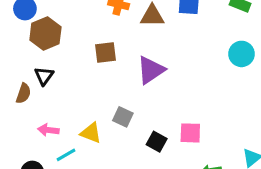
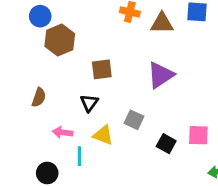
brown square: (105, 52) -> (102, 69), moved
black triangle: (44, 76) -> (89, 103), moved
cyan line: (66, 155) -> (79, 156), turned -60

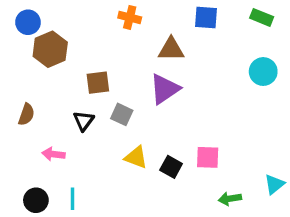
brown triangle: (162, 23) -> (171, 49), moved
gray square: (134, 120) -> (122, 114), moved
yellow triangle: (103, 135) -> (136, 157), moved
cyan line: (79, 156) -> (72, 199), moved

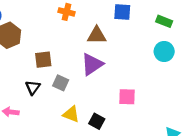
green rectangle: (262, 17) -> (164, 21), moved
pink square: (208, 157) -> (127, 97), moved

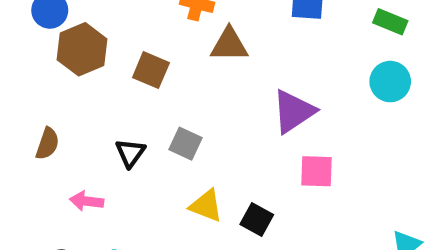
brown triangle: (97, 35) -> (229, 45), moved
brown square: (43, 60) -> (151, 70), moved, turned 30
purple triangle: (92, 64) -> (294, 111), moved

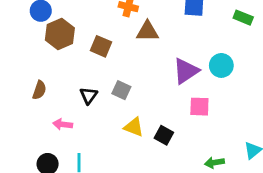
cyan circle: (390, 82) -> (221, 65), moved

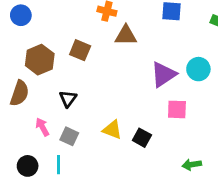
brown hexagon: (60, 34) -> (40, 60), moved
brown semicircle: (39, 90) -> (19, 93), size x1.4
gray square: (121, 90) -> (69, 136), moved
pink arrow: (63, 124) -> (42, 127), turned 54

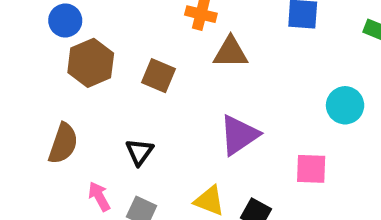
brown hexagon: (40, 60) -> (91, 63), moved
purple triangle: (163, 74) -> (239, 135), moved

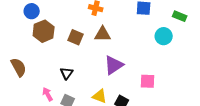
brown triangle: (231, 52) -> (103, 34), moved
cyan circle: (345, 105) -> (164, 36), moved
brown semicircle: (63, 143) -> (19, 67), moved, turned -48

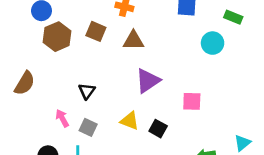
brown square: (76, 37) -> (96, 31), moved
brown semicircle: (19, 67) -> (25, 83), turned 60

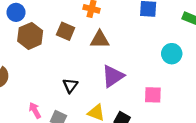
cyan circle: (213, 43) -> (172, 54), moved
black triangle: (87, 91) -> (70, 86), moved

